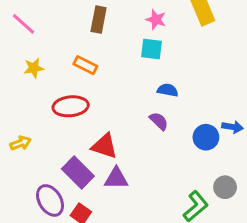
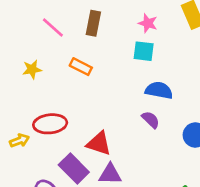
pink line: (24, 24) -> (53, 27), moved
blue semicircle: (168, 90) -> (159, 90), size x1.4
red ellipse: (71, 106) -> (50, 124), moved

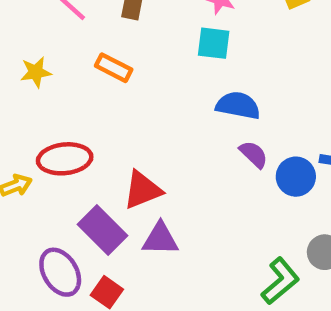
purple semicircle: (151, 120) -> (254, 154), moved
red triangle: (99, 143) -> (142, 190), turned -40

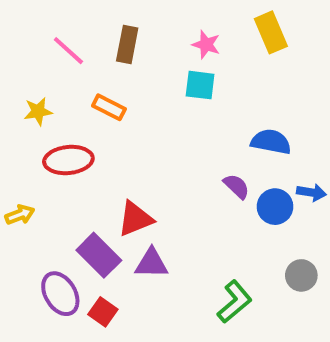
blue semicircle: (238, 105) -> (271, 142), moved
red ellipse: (65, 159) -> (68, 160), moved
green L-shape: (280, 281) -> (234, 302), moved

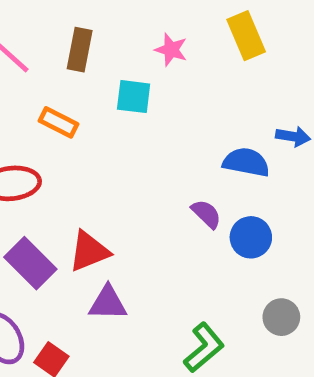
cyan square: (200, 85) -> (134, 97), moved
blue arrow: (311, 192) -> (293, 136), moved
purple rectangle: (99, 255) -> (30, 263), moved

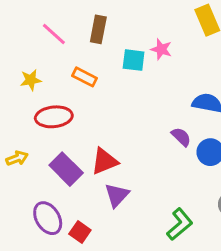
pink star: (171, 50) -> (161, 49), moved
purple triangle: (108, 303) -> (117, 195), turned -48

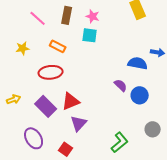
pink star: (161, 49) -> (93, 16), moved
red ellipse: (54, 117) -> (51, 72), moved
red square: (80, 232) -> (66, 149), moved

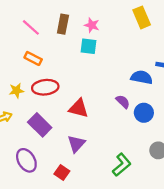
orange rectangle: (58, 46) -> (33, 58), moved
yellow star: (23, 48) -> (16, 91), moved
red triangle: (71, 101) -> (78, 108), moved, turned 36

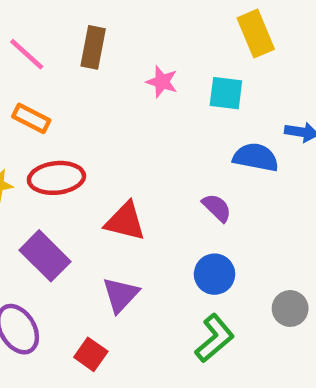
pink star: (92, 25) -> (162, 82), moved
cyan square: (88, 46) -> (226, 93), moved
blue circle: (144, 113) -> (215, 274), moved

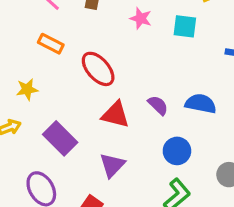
blue semicircle: (256, 157) -> (201, 104), moved
red ellipse: (56, 178) -> (98, 69), moved, turned 54
purple semicircle: (217, 208) -> (158, 105), moved

